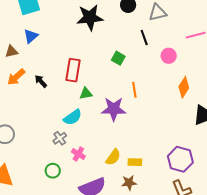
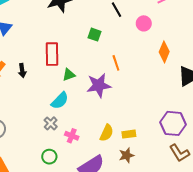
black arrow: (41, 81) -> (22, 71), turned -136

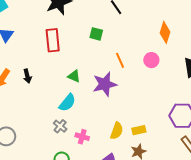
pink circle: (144, 23) -> (151, 60), moved
orange diamond: (164, 52) -> (165, 32), moved
red rectangle: (52, 54) -> (53, 40), moved
green triangle: (69, 75) -> (74, 76), turned 48

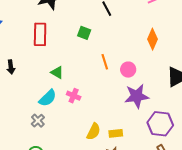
pink circle: (151, 60) -> (128, 70), moved
purple star: (105, 84) -> (137, 96), moved
pink cross: (82, 137) -> (74, 96), moved

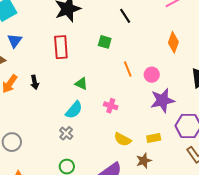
pink cross: (74, 96) -> (111, 106), moved
yellow semicircle: (94, 132) -> (123, 139), turned 96
yellow rectangle: (116, 133) -> (154, 138), moved

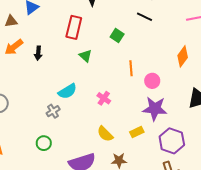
black line: (125, 16) -> (144, 17), turned -49
green triangle: (81, 84) -> (85, 56), moved
yellow rectangle: (154, 138) -> (137, 132), moved, turned -32

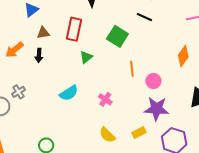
brown triangle: (11, 21) -> (43, 33), moved
green square: (117, 36) -> (117, 36), size x1.5
green triangle: (85, 56) -> (86, 57), turned 40
gray cross: (53, 111) -> (18, 92), moved

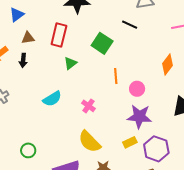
yellow rectangle: (139, 132) -> (130, 142), moved
yellow semicircle: (107, 135) -> (90, 142), size x1.4

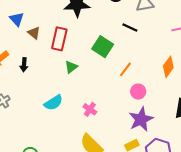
blue triangle: (17, 15) -> (17, 19), turned -35
brown triangle: (28, 38) -> (34, 33), moved, turned 48
orange line: (116, 76) -> (125, 69), moved, turned 42
purple star: (139, 117) -> (141, 119), turned -30

